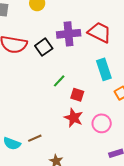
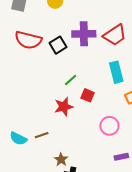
red trapezoid: (100, 32) -> (115, 35), turned 115
red star: (74, 118) -> (64, 107), moved, turned 30

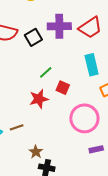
pink circle: (109, 126) -> (84, 118), size x1.5

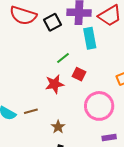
cyan rectangle: (92, 65) -> (90, 38), moved
brown star: (36, 152) -> (58, 127), moved

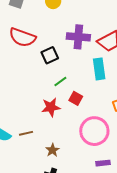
black square: (53, 22) -> (50, 55), moved
cyan rectangle: (90, 38) -> (99, 69), moved

